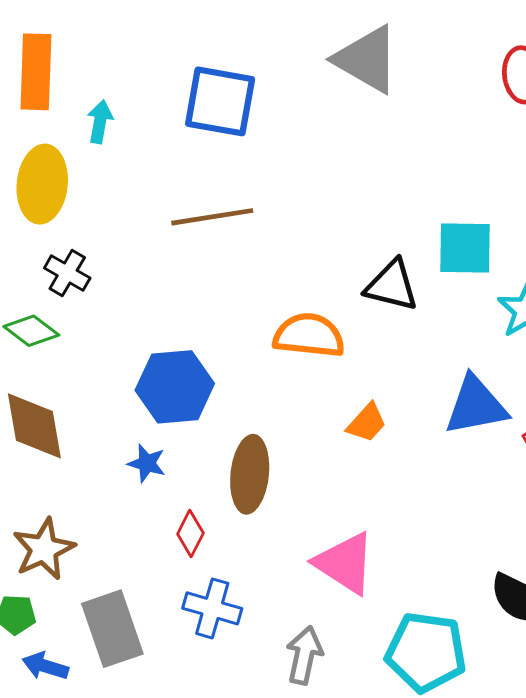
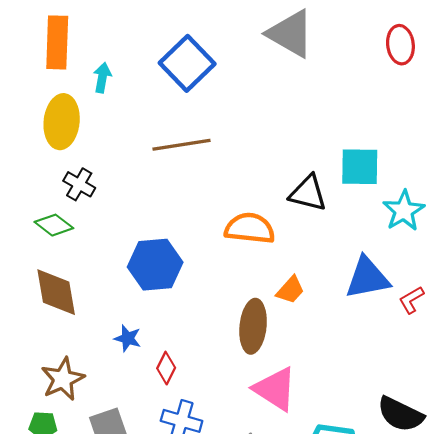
blue square: (220, 101) -> (187, 63), turned 36
blue star: (147, 463) -> (128, 338), moved
brown ellipse: (250, 474) -> (253, 326), moved

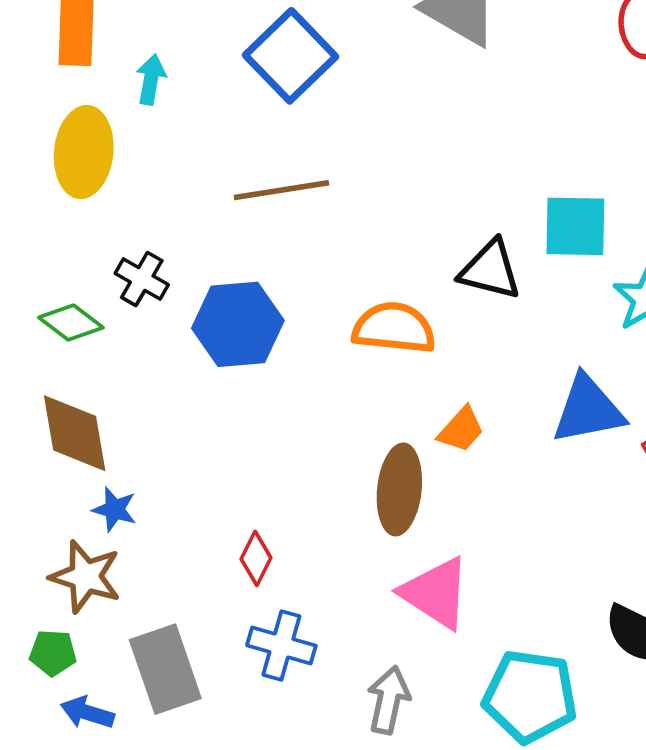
black cross: (79, 184) -> (142, 279), moved
blue hexagon: (155, 265) -> (238, 324), moved
blue star: (128, 338) -> (115, 509), moved
brown star: (63, 379) -> (85, 577), turned -30

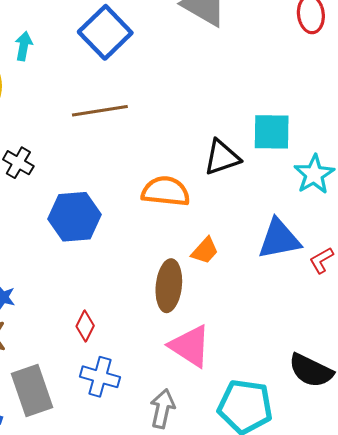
black triangle: (490, 270) -> (222, 157), turned -33
blue hexagon: (238, 324) -> (74, 217), moved

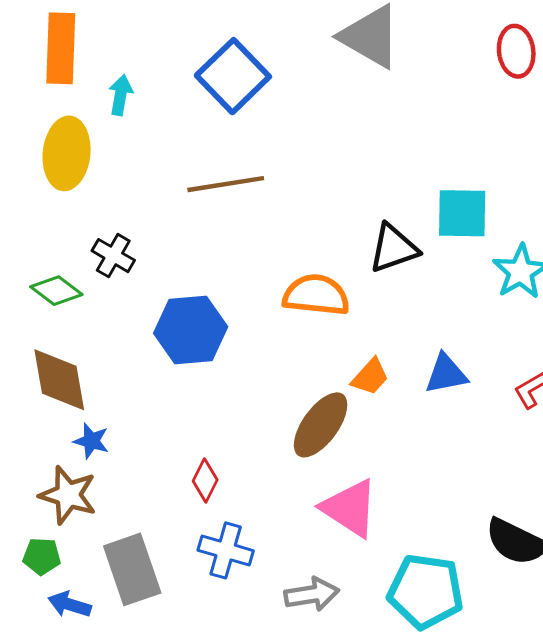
blue triangle: (279, 239) -> (446, 374), moved, size x0.7
brown ellipse: (169, 286) -> (321, 425), turned 30
gray arrow: (162, 409) -> (312, 594), turned 69

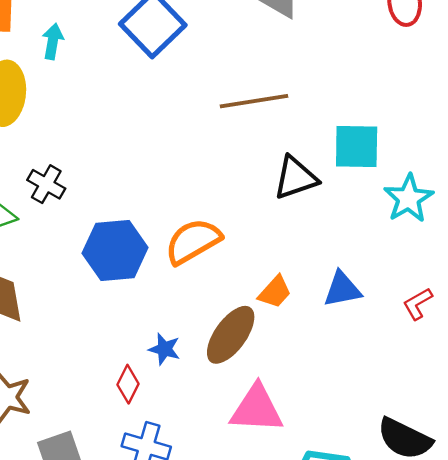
brown line: (226, 184) -> (254, 101), moved
orange semicircle: (316, 295) -> (193, 241), moved, turned -36
blue star: (91, 441) -> (164, 349), moved
pink triangle: (350, 508) -> (257, 409), turned -30

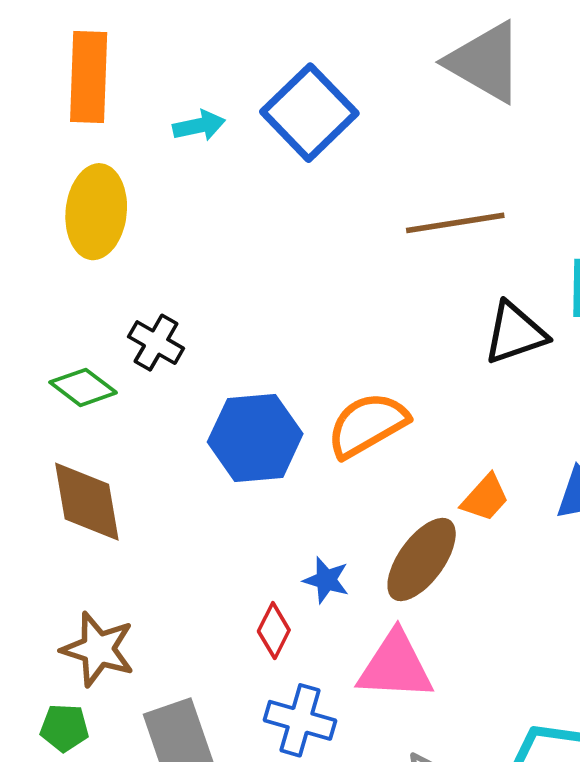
cyan arrow: (53, 41) -> (199, 126), moved, turned 68
pink triangle: (257, 409) -> (395, 666), moved

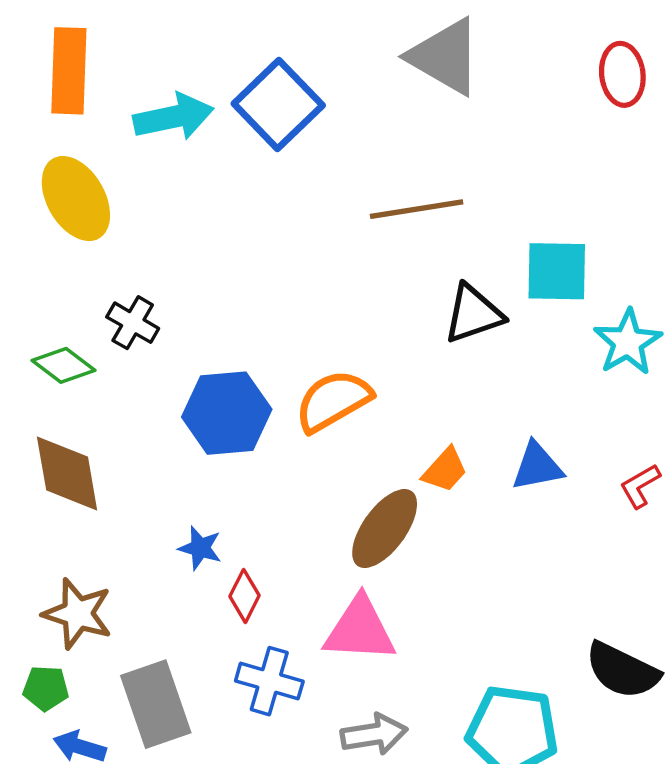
cyan arrow: (199, 126) -> (174, 117), size x1.6
yellow ellipse: (96, 212) -> (76, 199), turned -36
blue star: (326, 580) -> (200, 548), moved

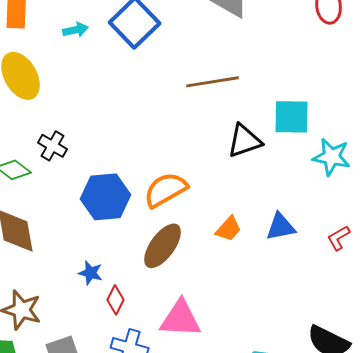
cyan arrow: (174, 117) -> (76, 30), size x0.6
cyan star: (628, 342) -> (332, 157), turned -30
brown ellipse: (385, 528) -> (163, 246), moved

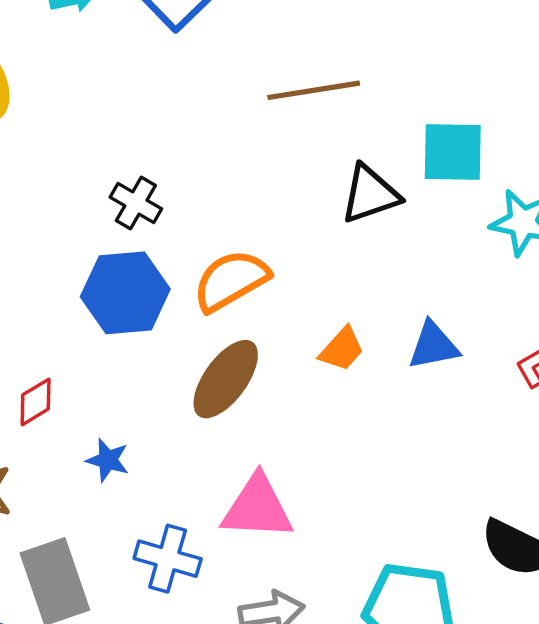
black cross: (53, 146) -> (136, 203), moved
blue star: (91, 273) -> (108, 460), moved
red diamond: (116, 300) -> (36, 402), moved, turned 32

